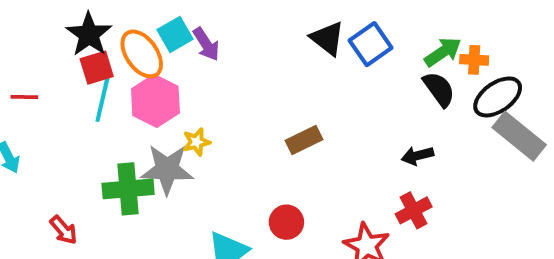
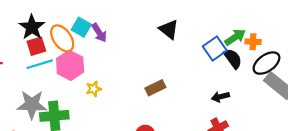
cyan square: (175, 34) -> (81, 27), turned -30
blue square: (371, 44) -> (215, 48), moved
cyan line: (103, 99) -> (40, 64), turned 60
gray star: (167, 169) -> (32, 105), moved

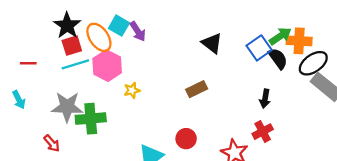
black triangle: (169, 29) -> (212, 43), moved
orange cross: (253, 42) -> (299, 41), size x1.5
black arrow: (220, 97) -> (265, 99), turned -66

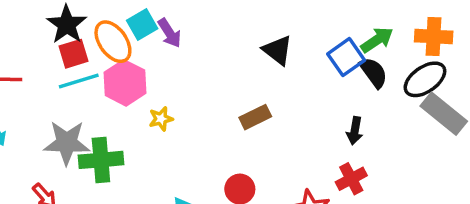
cyan square: (119, 26) -> (142, 24), turned 30
orange cross: (299, 41) -> (434, 36), moved

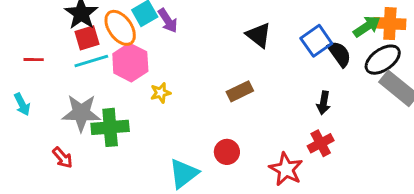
green arrow: (377, 40) -> (367, 26), moved

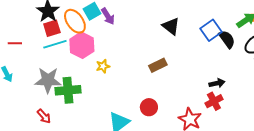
black arrow: (324, 103) -> (217, 83), moved, turned -112
red arrow: (62, 158) -> (44, 116), moved

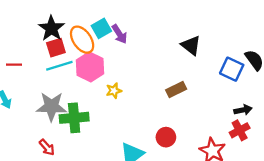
blue square: (211, 30) -> (232, 69), moved, turned -30

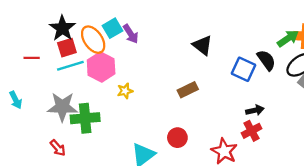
red line: (14, 65) -> (32, 58), moved

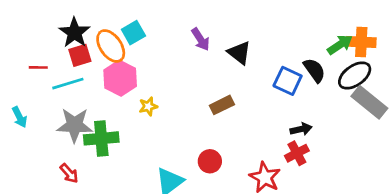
purple arrow: (131, 34) -> (200, 39), moved
cyan line: (70, 66) -> (68, 84), moved

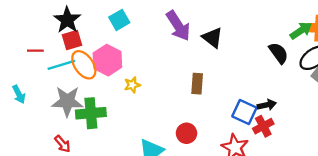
purple arrow: (200, 39) -> (178, 26), size x1.5
orange ellipse: (111, 46) -> (84, 65), moved
blue square: (288, 81) -> (244, 112), moved
brown rectangle: (222, 105) -> (197, 84), turned -60

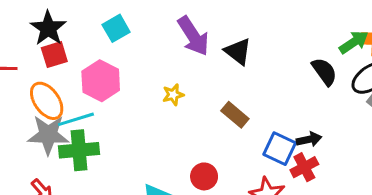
cyan line: (61, 65) -> (76, 119), moved
orange ellipse: (84, 65) -> (47, 101), moved
brown rectangle: (197, 84) -> (235, 115), moved, turned -54
yellow star: (132, 85) -> (173, 95), moved

